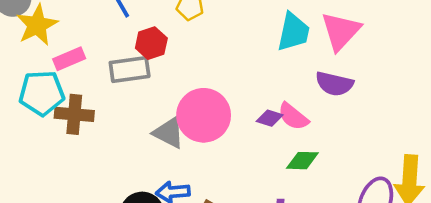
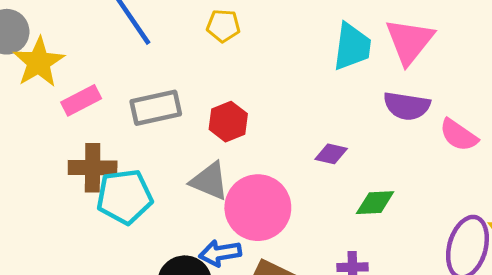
red hexagon: (151, 43) -> (228, 122), moved
cyan pentagon: (42, 93) -> (124, 197), moved
pink circle: (204, 115) -> (258, 208), moved
pink semicircle: (293, 116) -> (459, 135), moved

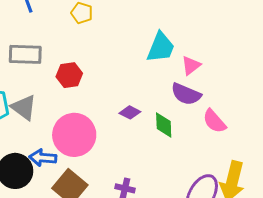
pink triangle: (409, 41) -> (191, 65), moved, size x0.6
gray triangle: (209, 181) -> (24, 108), moved
green diamond: (375, 203) -> (164, 125), moved, turned 76

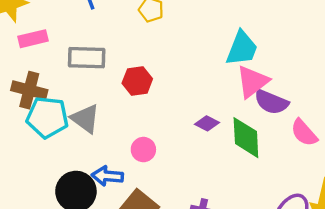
pink triangle: (191, 65) -> (252, 82), moved, size x1.5
green diamond: (164, 125) -> (246, 138), size x1.4
pink circle: (74, 135) -> (143, 150), size x0.5

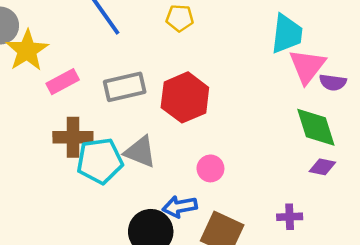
red hexagon: (137, 81) -> (185, 97), size x1.5
purple semicircle: (271, 102) -> (333, 82), size x0.7
purple diamond: (207, 123) -> (322, 167), moved

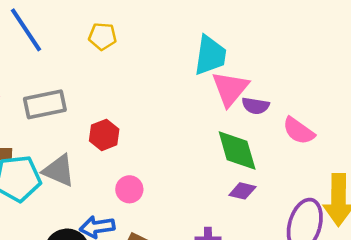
red hexagon: (185, 97) -> (104, 135), moved, size x0.6

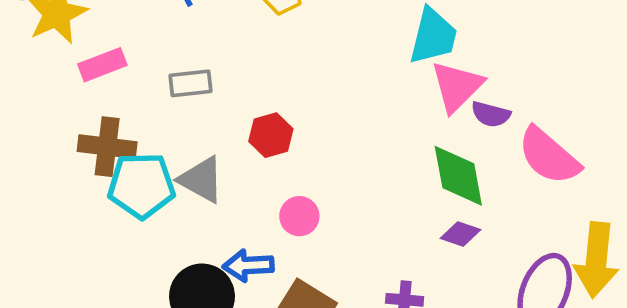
gray rectangle: (45, 104) -> (191, 83), size x0.7
pink semicircle: (299, 131) -> (549, 156), size x1.4

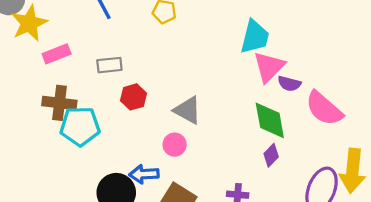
red hexagon: (271, 135) -> (134, 97), moved
gray triangle: (201, 180) -> (188, 110), moved
purple diamond: (460, 234) -> (271, 155), turned -65

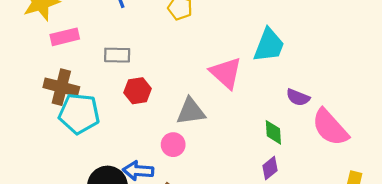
pink triangle: (269, 67) -> (226, 73), moved, turned -40
gray triangle: (188, 110) -> (191, 111), turned -44
green diamond: (270, 120) -> (273, 132), size x0.6

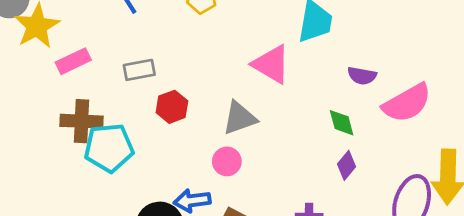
pink semicircle: (330, 127) -> (407, 103), turned -66

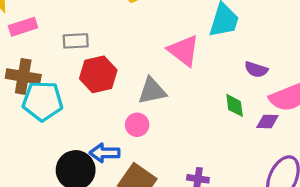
red hexagon: (172, 107) -> (98, 74), size x1.4
purple diamond: (346, 165) -> (267, 122), moved, turned 45

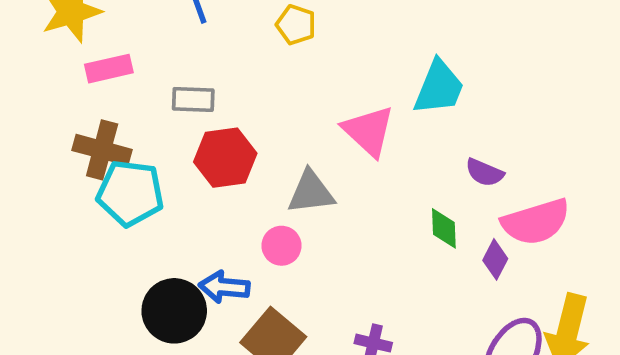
purple diamond: (267, 122) -> (495, 259), turned -70

